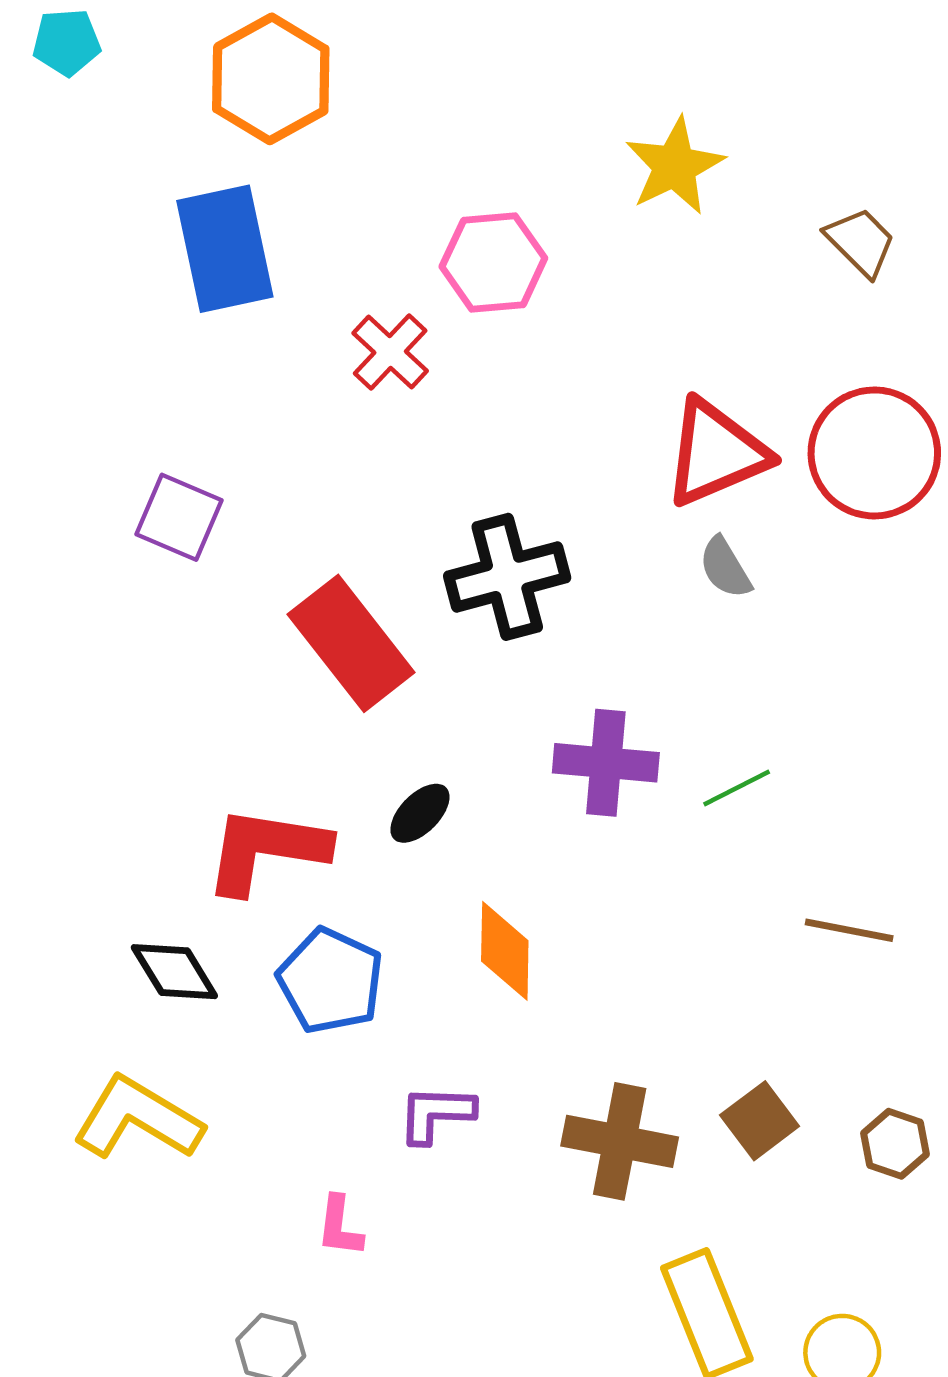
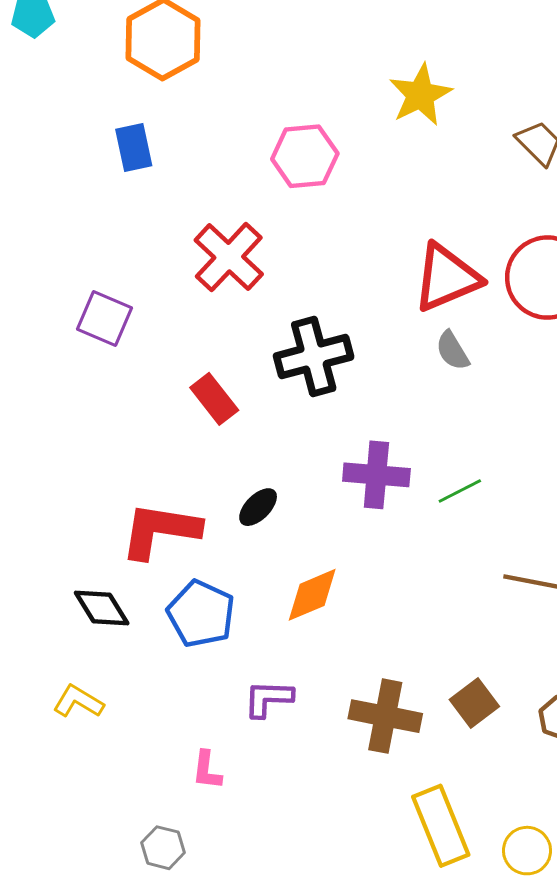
blue rectangle: (225, 249) -> (134, 147), size x0.6
red cross: (390, 352) -> (229, 257), moved, size x1.4
red rectangle: (351, 643) -> (214, 399), size x0.6
orange diamond: (505, 951) -> (312, 595), turned 66
yellow L-shape: (138, 1118) -> (78, 701), size x0.6

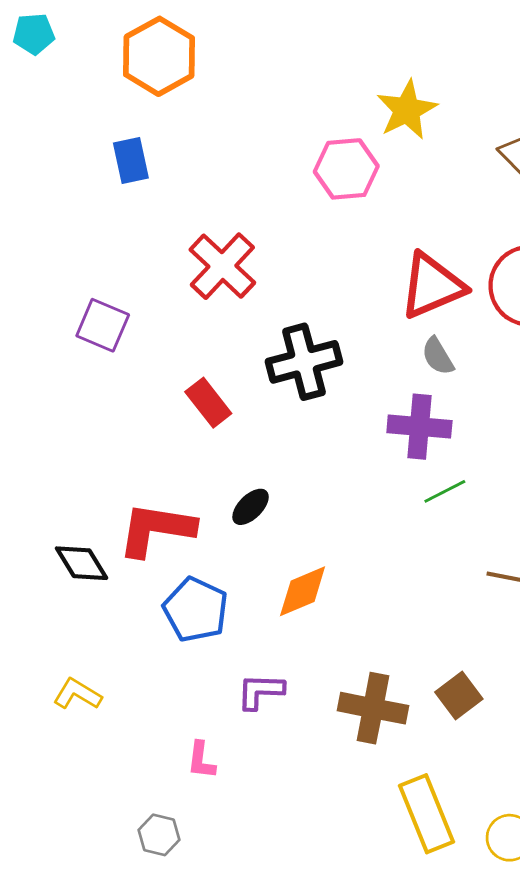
pink hexagon: (305, 156) -> (346, 169), moved
purple cross: (376, 475) -> (419, 427), moved
black diamond: (102, 608) -> (82, 563), moved

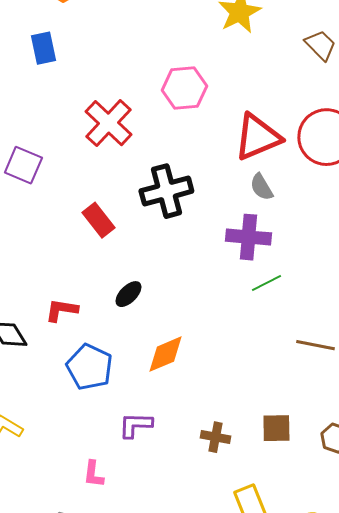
pink hexagon: (346, 169) -> (184, 88), moved
red L-shape: (156, 529) -> (61, 310), size x0.6
brown square: (459, 695) -> (276, 428), turned 36
brown cross: (373, 708) -> (215, 437), size x0.6

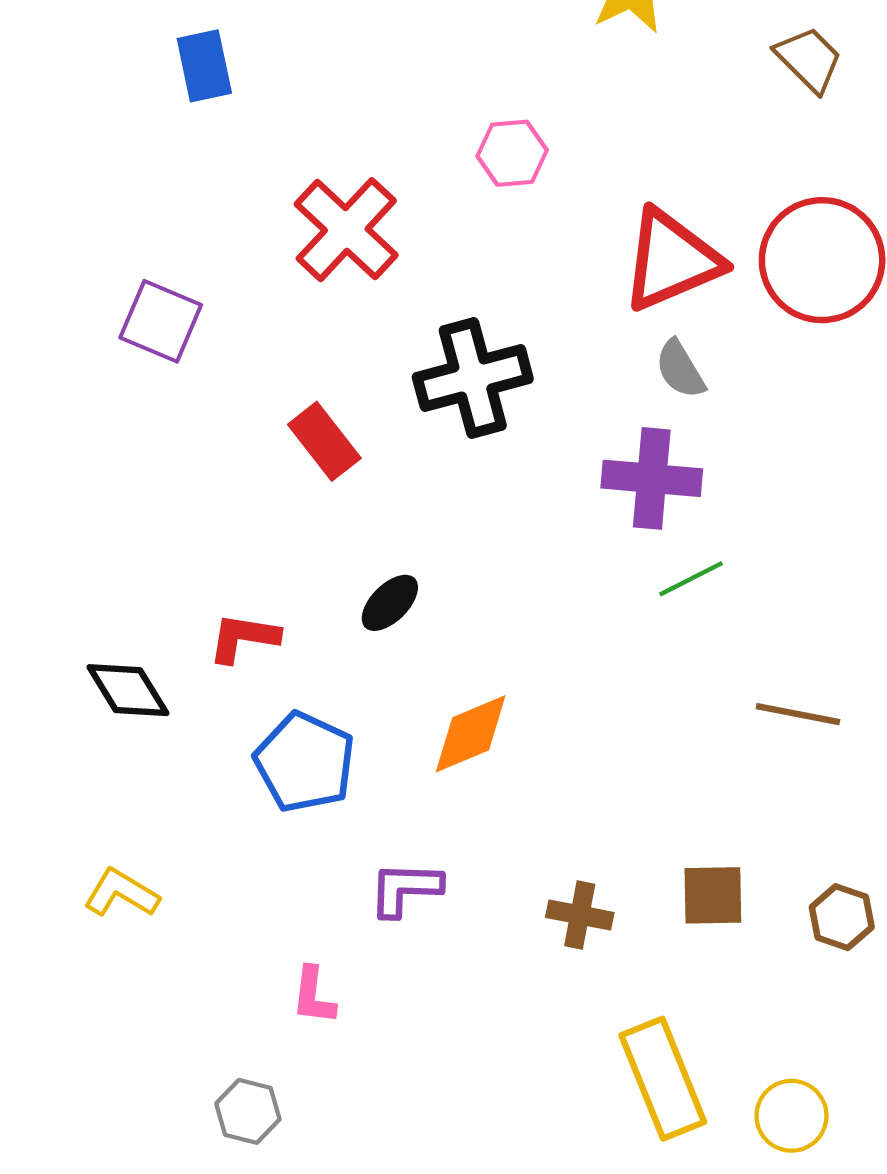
pink hexagon: (184, 88) -> (512, 153), size x0.7

